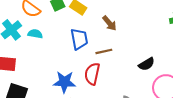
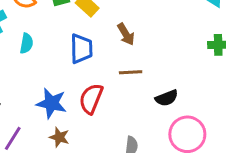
cyan semicircle: (35, 34) -> (26, 43), moved, turned 80
brown line: (104, 51) -> (131, 72), moved

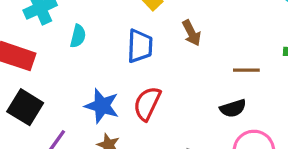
brown line: (131, 72) -> (246, 70), moved

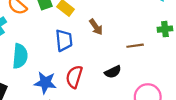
cyan semicircle: (78, 36) -> (20, 56), moved, size x1.6
black semicircle: (233, 108) -> (113, 72), moved

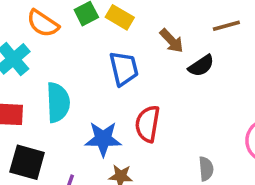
brown line: (135, 46) -> (226, 26), moved
black semicircle: (113, 72) -> (201, 66), moved

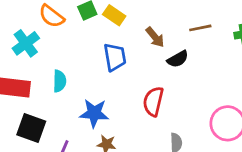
cyan semicircle: (58, 102) -> (60, 81), size x0.7
red semicircle: (148, 124) -> (153, 101), moved

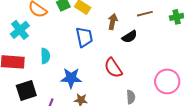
brown arrow: (155, 37) -> (113, 22), turned -126
red semicircle: (153, 101) -> (113, 68), turned -45
black square: (31, 128) -> (26, 90), turned -35

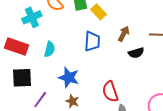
red semicircle: (113, 68) -> (110, 92), moved

